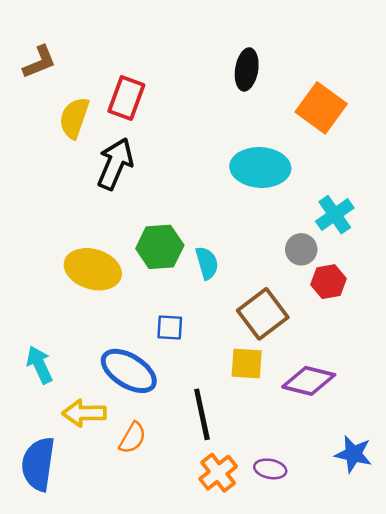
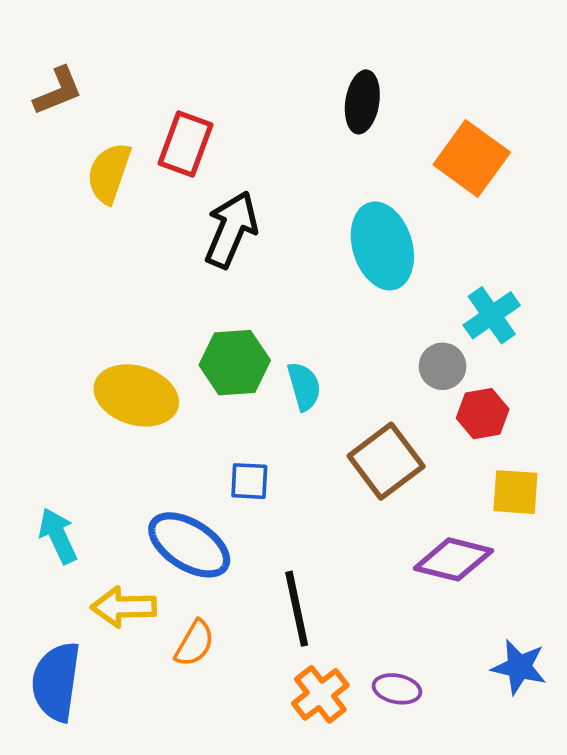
black arrow: (115, 164) -> (231, 230), moved
cyan ellipse: (260, 167) -> (382, 246), turned 70
yellow square: (247, 363) -> (515, 492), moved

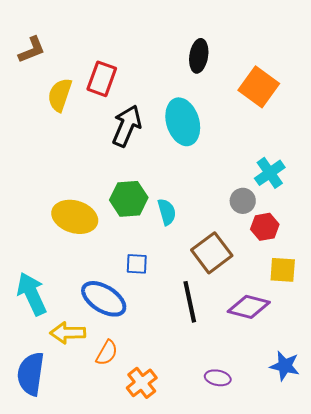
cyan ellipse: (382, 246) -> (183, 122), moved
cyan arrow: (58, 536) -> (32, 294), size x1.4
black line: (297, 609) -> (190, 302), moved
orange cross: (320, 694) -> (142, 383), moved

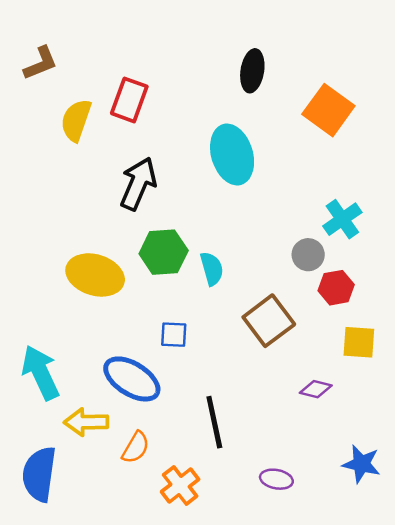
black arrow: (127, 126) -> (138, 184), moved
black line: (190, 302) -> (214, 422), moved
purple diamond: (249, 307) -> (316, 389), size x0.6

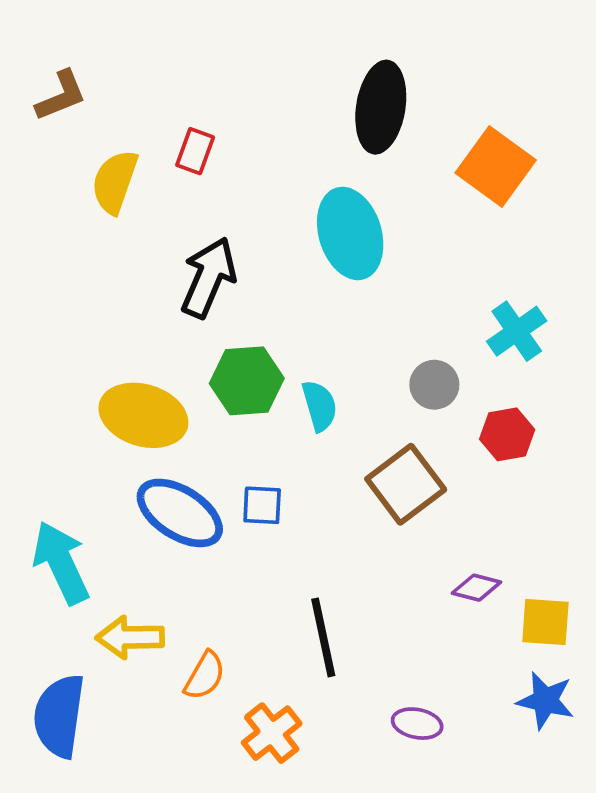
black ellipse: (252, 71) -> (381, 107), size x1.4
red rectangle: (129, 100) -> (195, 151), size x0.7
gray circle: (308, 255) -> (434, 385), moved
yellow square: (359, 342) -> (545, 622), moved
blue ellipse: (132, 379) -> (180, 513), moved

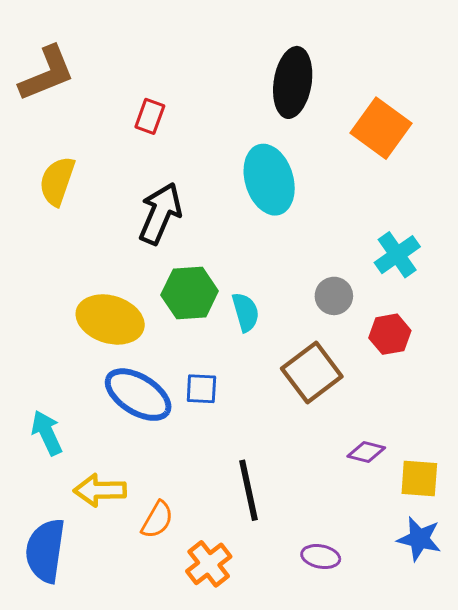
brown L-shape: (61, 96) -> (47, 74), size x1.4
yellow semicircle: (115, 182) -> (57, 181), moved
cyan arrow: (61, 563) -> (47, 433), size x0.7

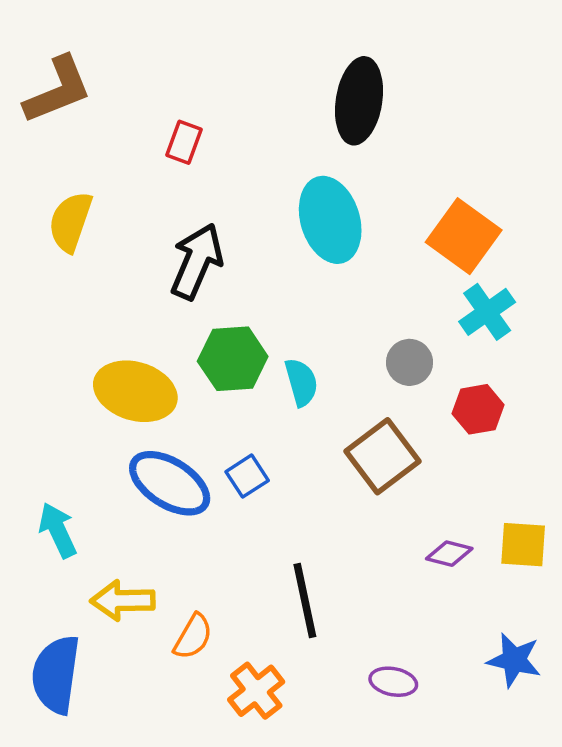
orange square: (381, 128) -> (464, 236), moved
blue square: (201, 389) -> (247, 476), turned -36
yellow square: (419, 478) -> (523, 545), moved

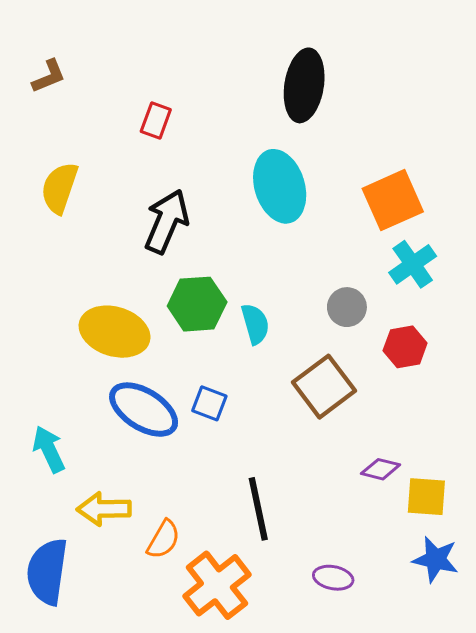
brown L-shape: (58, 90) -> (49, 76), size x0.6
orange square: (464, 236) -> (393, 200), turned 30
blue square: (247, 476) -> (209, 403), turned -36
yellow square: (523, 545) -> (426, 497), moved
orange cross: (256, 691) -> (217, 585), size x1.4

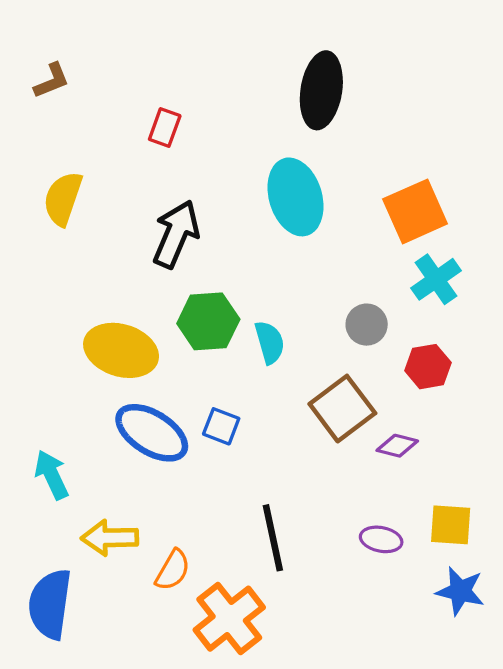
purple diamond: (381, 469) -> (397, 446), moved
purple ellipse: (333, 578) -> (381, 539), moved

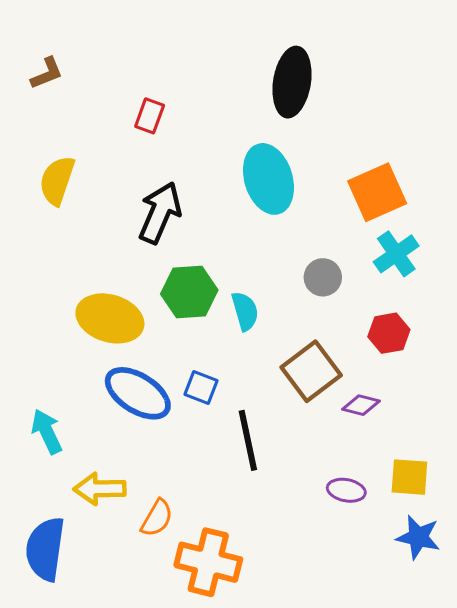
gray circle: (367, 325) -> (323, 277), moved
black line: (273, 538) -> (248, 440), moved
orange cross: (229, 619) -> (208, 562), turned -38

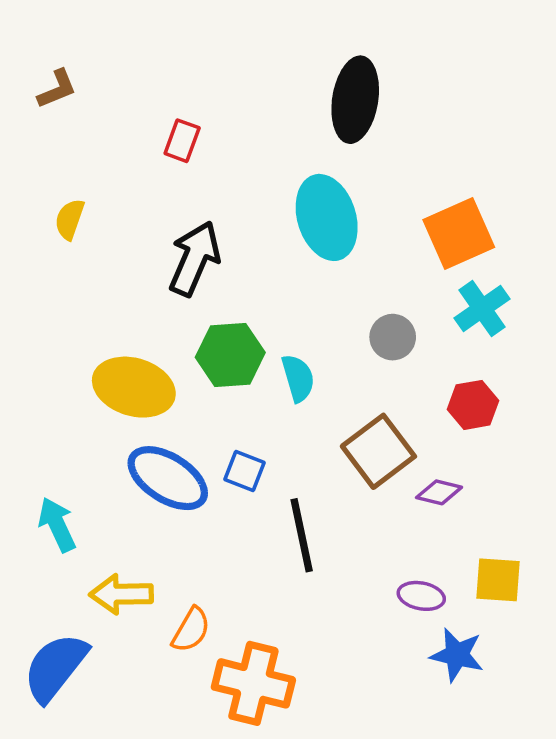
yellow semicircle: (57, 180) -> (70, 219), size x0.7
blue star: (418, 537) -> (457, 655), moved
blue semicircle: (45, 549) -> (55, 667), turned 30

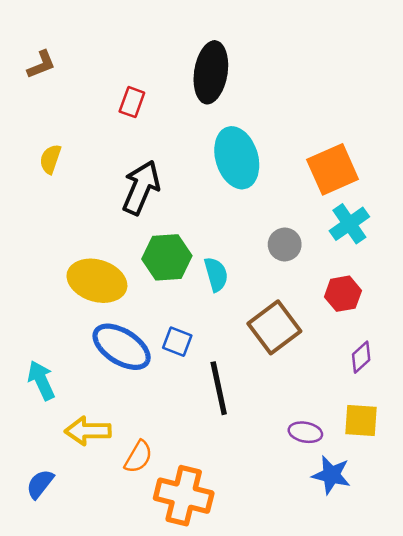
black ellipse: (355, 100) -> (211, 72), moved
purple diamond: (439, 492) -> (361, 357), moved, turned -56
blue semicircle: (55, 667) -> (40, 484), size x0.6

